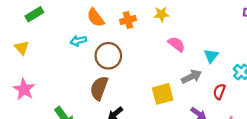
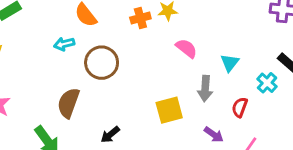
orange cross: (128, 20) -> (140, 18), moved
gray arrow: (192, 77) -> (205, 89), turned 120
brown semicircle: (99, 88) -> (68, 103), moved

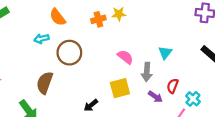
pink semicircle: (186, 48) -> (125, 57), moved
cyan cross: (267, 83) -> (193, 99), moved
black arrow: (110, 135) -> (91, 105), moved
purple arrow: (214, 135) -> (155, 97), moved

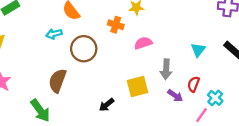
orange cross: (98, 19) -> (116, 25), moved, turned 32
cyan triangle: (165, 53) -> (198, 50), moved
pink semicircle: (125, 57) -> (143, 43), moved, turned -56

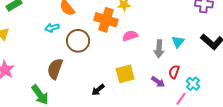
orange cross: (116, 25) -> (106, 20), size x1.6
gray arrow: (166, 69) -> (159, 49), moved

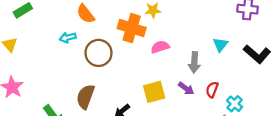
cyan triangle: (178, 42) -> (220, 45), moved
brown semicircle: (55, 69) -> (85, 97), moved
purple arrow: (158, 82) -> (186, 88), moved

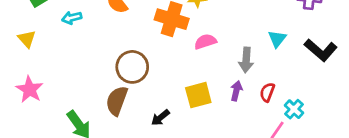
cyan arrow: (68, 38) -> (72, 18), moved
brown circle: (99, 53) -> (132, 67), moved
purple arrow: (186, 88) -> (236, 91), turned -112

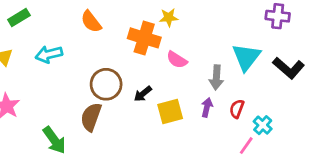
cyan arrow: (72, 18) -> (49, 54), moved, size x1.4
cyan triangle: (277, 39) -> (246, 57), size x1.6
pink semicircle: (205, 42) -> (177, 60), turned -130
black arrow: (160, 118) -> (143, 94), moved

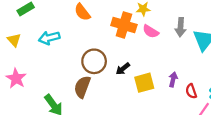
pink semicircle: (177, 60) -> (151, 31), moved
gray arrow: (216, 77) -> (181, 27), moved
red semicircle: (237, 109) -> (191, 91), moved, turned -40

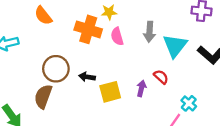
pink semicircle: (151, 31) -> (117, 36), turned 42
black arrow: (123, 69) -> (87, 77), turned 48
red semicircle: (191, 91) -> (161, 77), moved, turned 152

